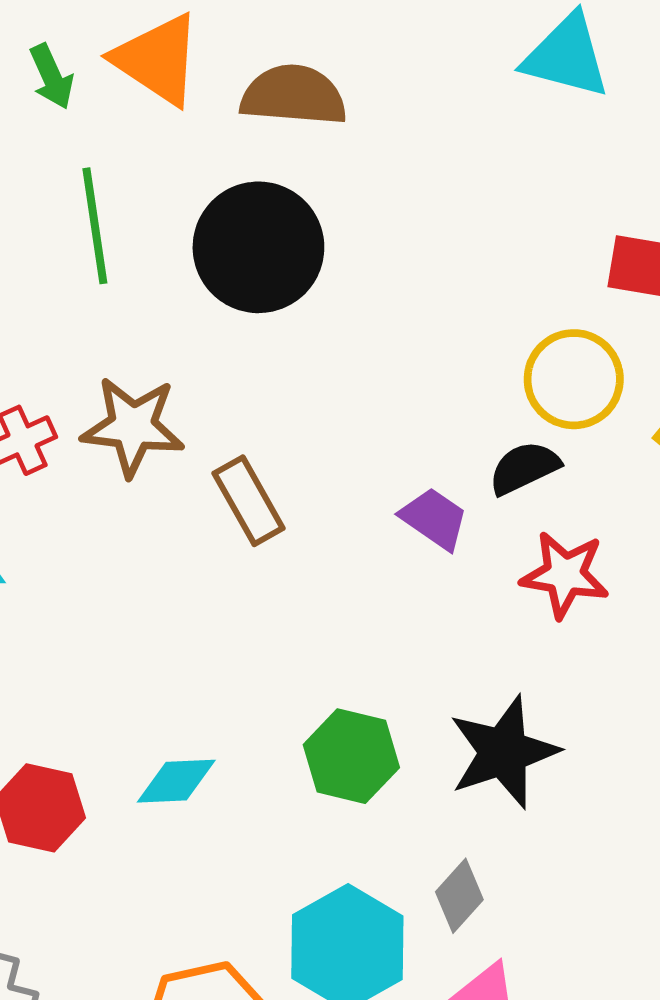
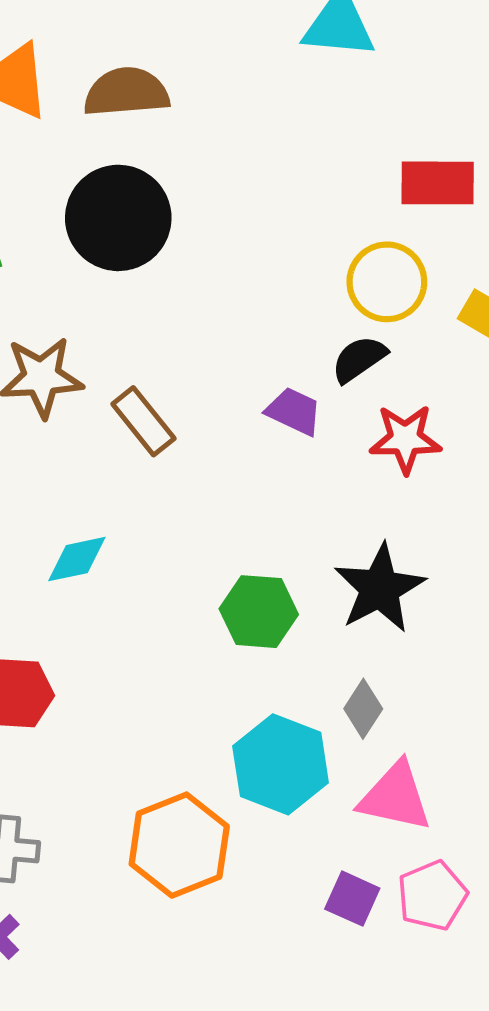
cyan diamond: (176, 781) -> (77, 559), moved

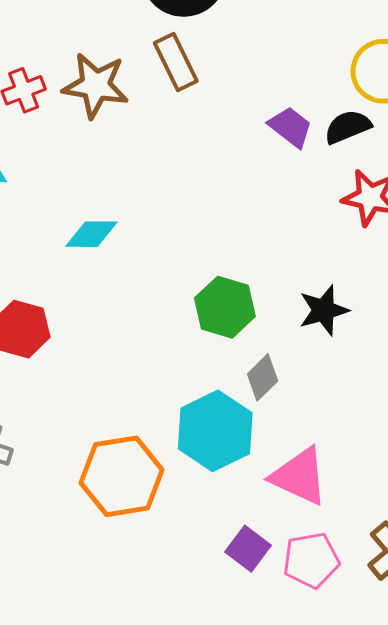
purple trapezoid: (294, 411) -> (290, 127), moved
brown rectangle: (143, 421) -> (176, 62), moved
black star: (380, 588) -> (324, 310), size x0.7
gray diamond: (363, 709) -> (263, 377), moved

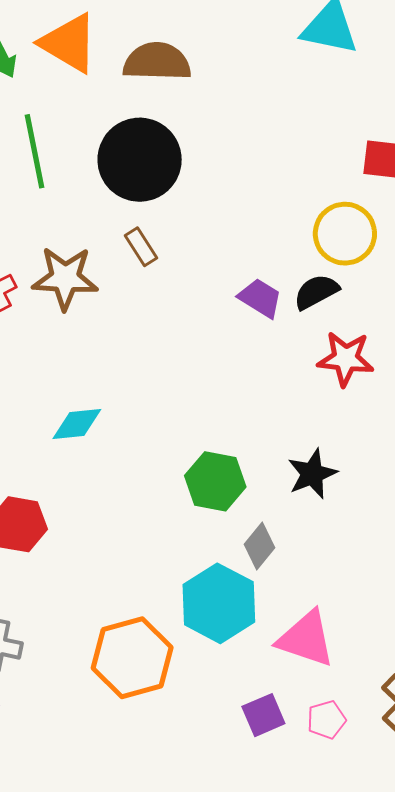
brown rectangle: (176, 62) -> (141, 247), size x0.7
purple square: (248, 549) -> (263, 715), turned 36
pink pentagon: (311, 560) -> (326, 720), size x0.7

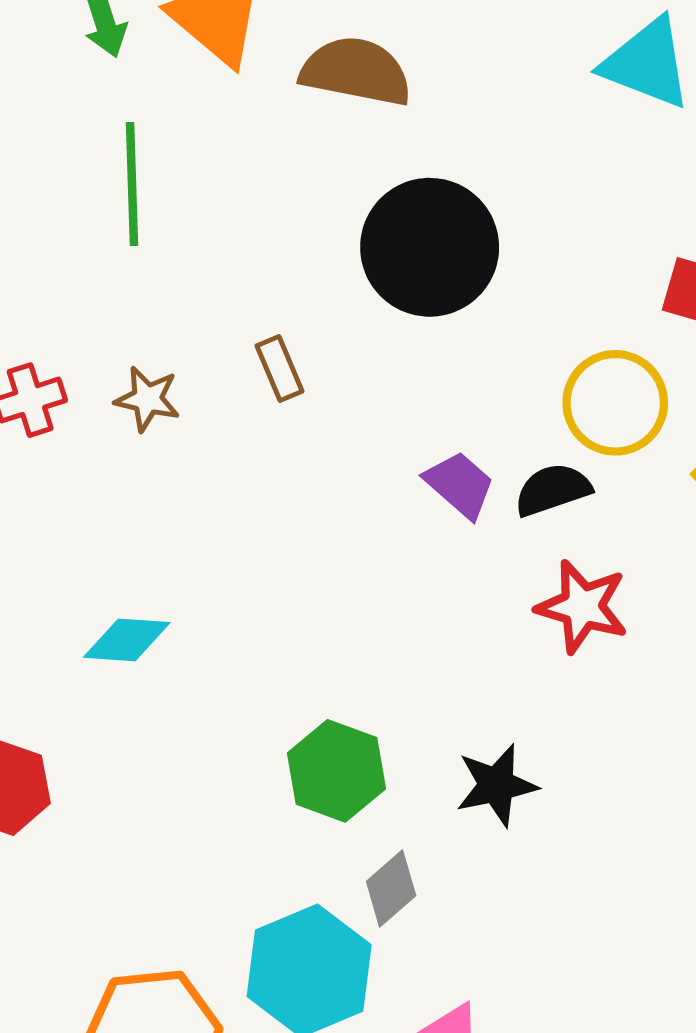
black circle: (140, 160) -> (430, 247), moved
brown star: (65, 278) -> (147, 399), size x0.6

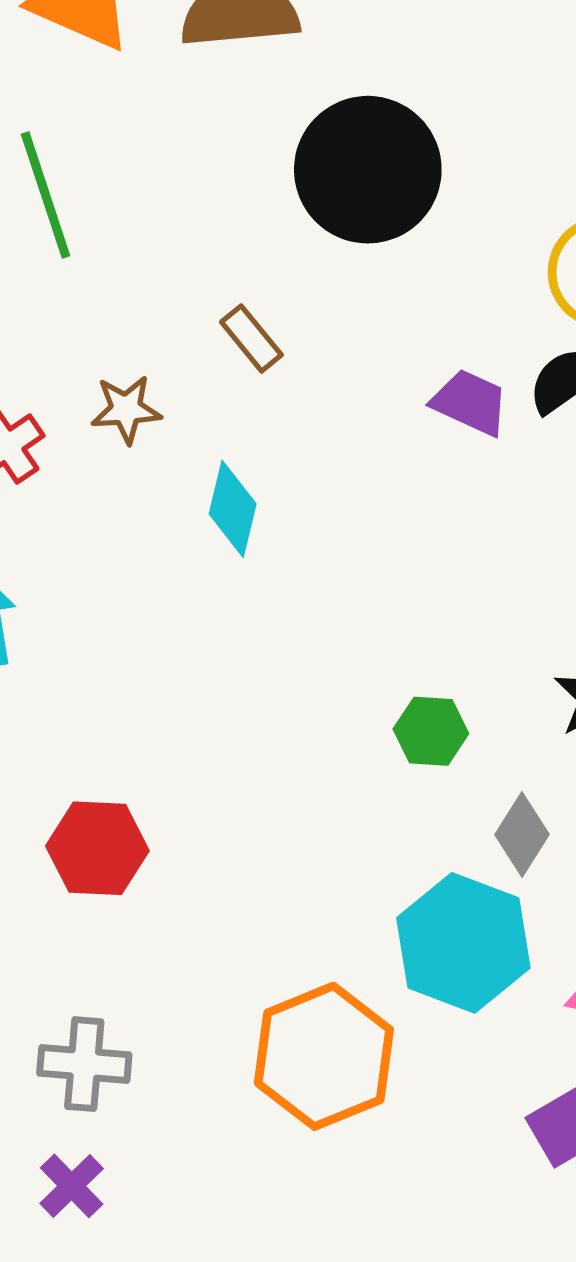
cyan diamond: (127, 640) -> (233, 509), moved, turned -64
green hexagon: (336, 771) -> (431, 731), size x0.7

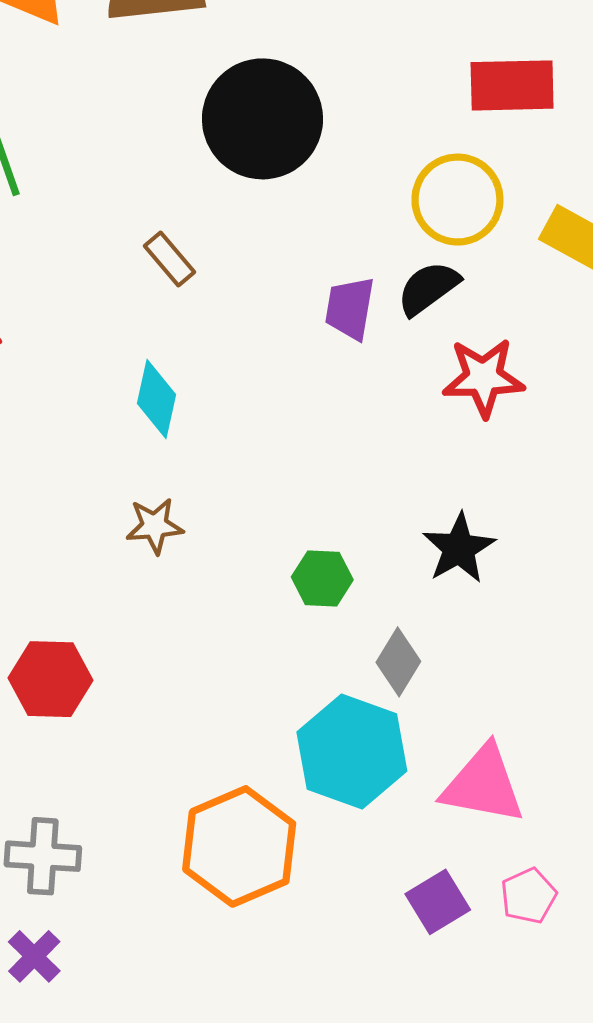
purple trapezoid: (470, 402) -> (350, 308), turned -104
brown star: (126, 409) -> (155, 526), moved

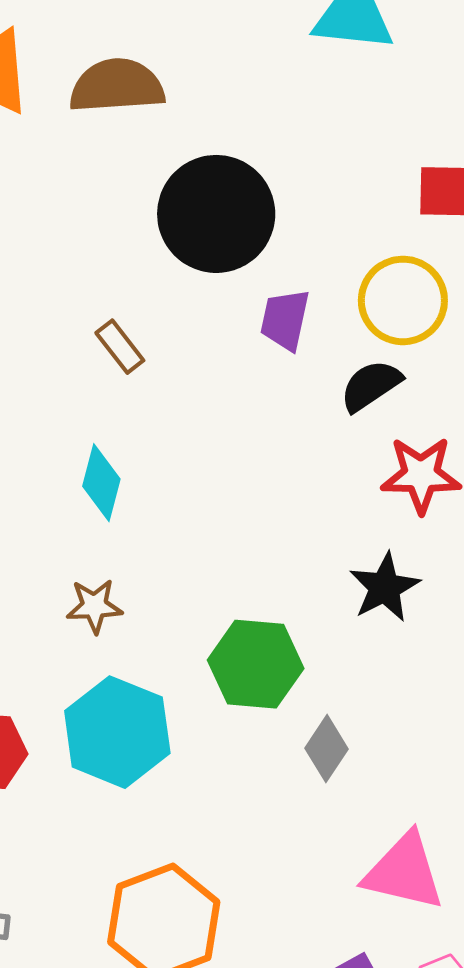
purple trapezoid: (350, 308) -> (285, 320), moved
black star: (459, 548) -> (385, 587), moved
green hexagon: (322, 578) -> (256, 664), size x1.6
cyan hexagon: (352, 752) -> (117, 732), moved

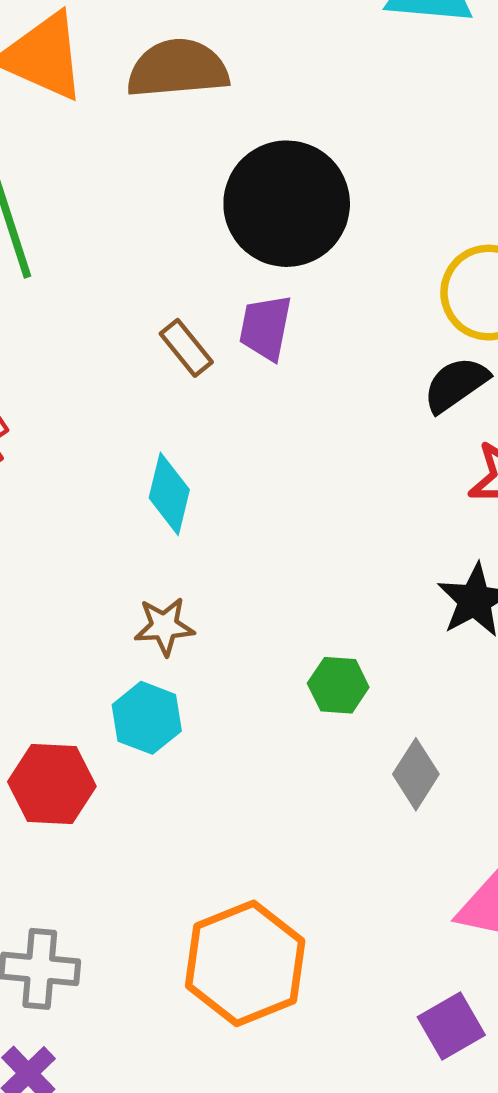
purple trapezoid: (285, 320) -> (266, 327), moved
green hexagon: (256, 664) -> (338, 685), size x0.6
cyan hexagon: (117, 732) -> (147, 718), moved, size x0.6

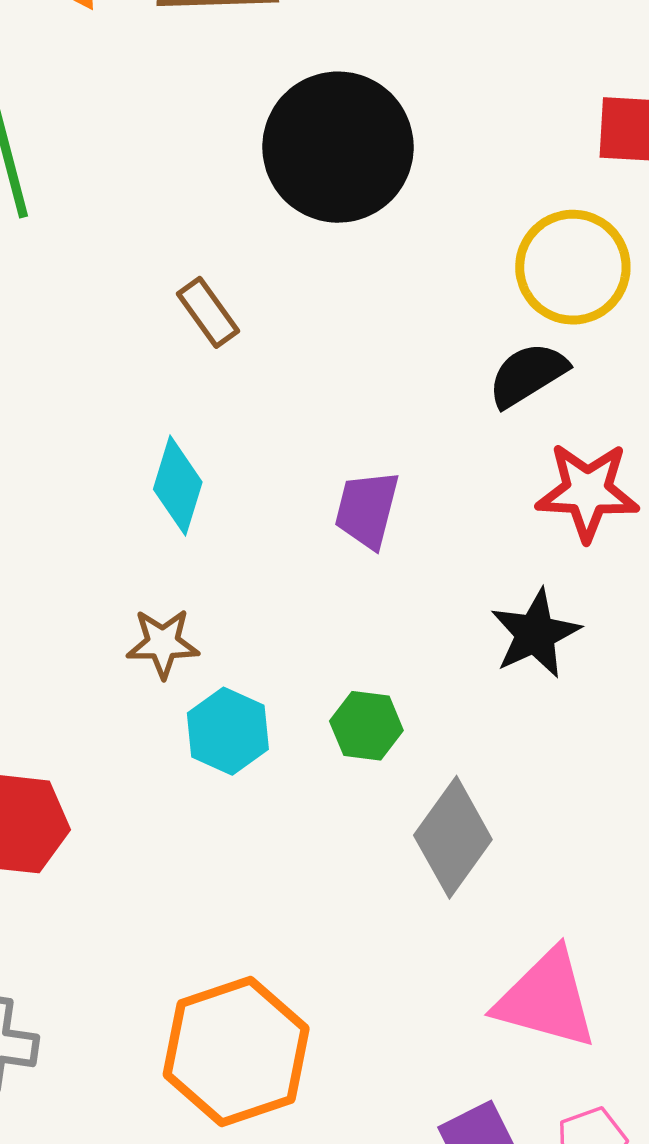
purple trapezoid: (266, 327) -> (367, 509), moved
cyan hexagon: (147, 718) -> (228, 731), moved
gray diamond: (416, 774) -> (453, 837), size x1.4

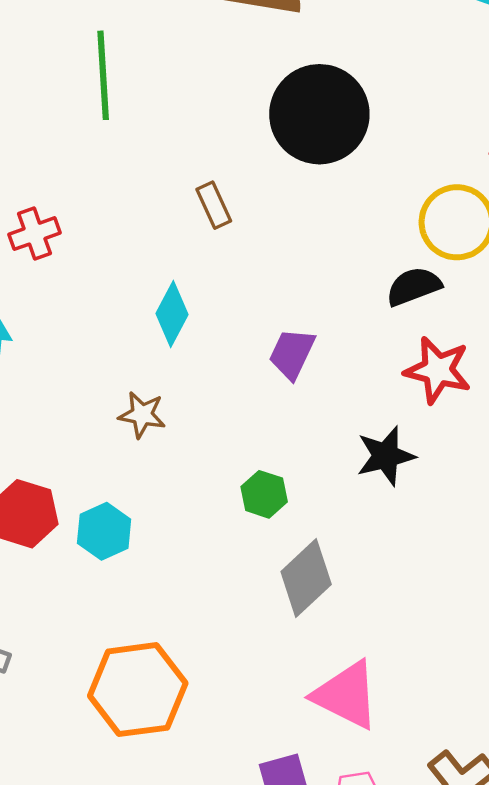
cyan hexagon: (228, 731) -> (104, 531), moved

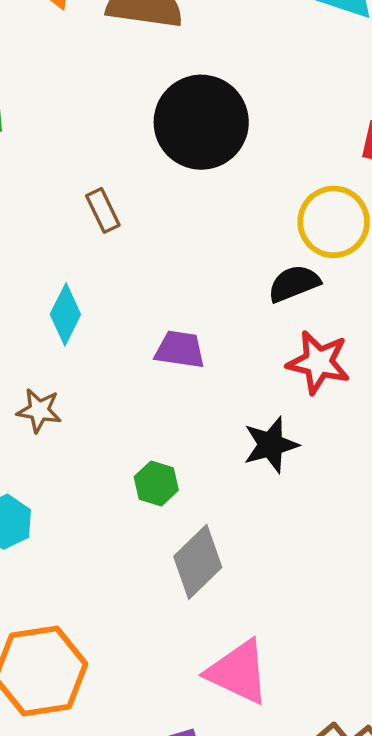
purple trapezoid: (292, 354) -> (180, 350), turned 74

